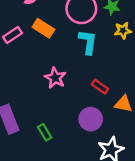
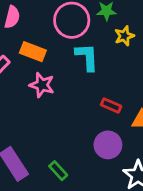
pink star: (55, 78) -> (42, 85), moved

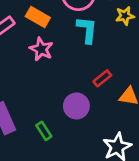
red rectangle: (111, 106) -> (102, 78), turned -72
purple circle: (108, 145) -> (76, 106), moved

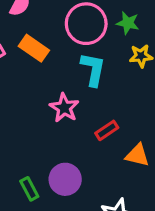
pink star: (41, 49) -> (64, 108), moved
purple circle: (76, 106) -> (65, 179), moved

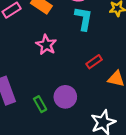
pink star: (64, 108) -> (46, 45), moved

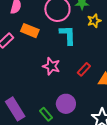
pink star: (46, 45) -> (51, 66), moved

